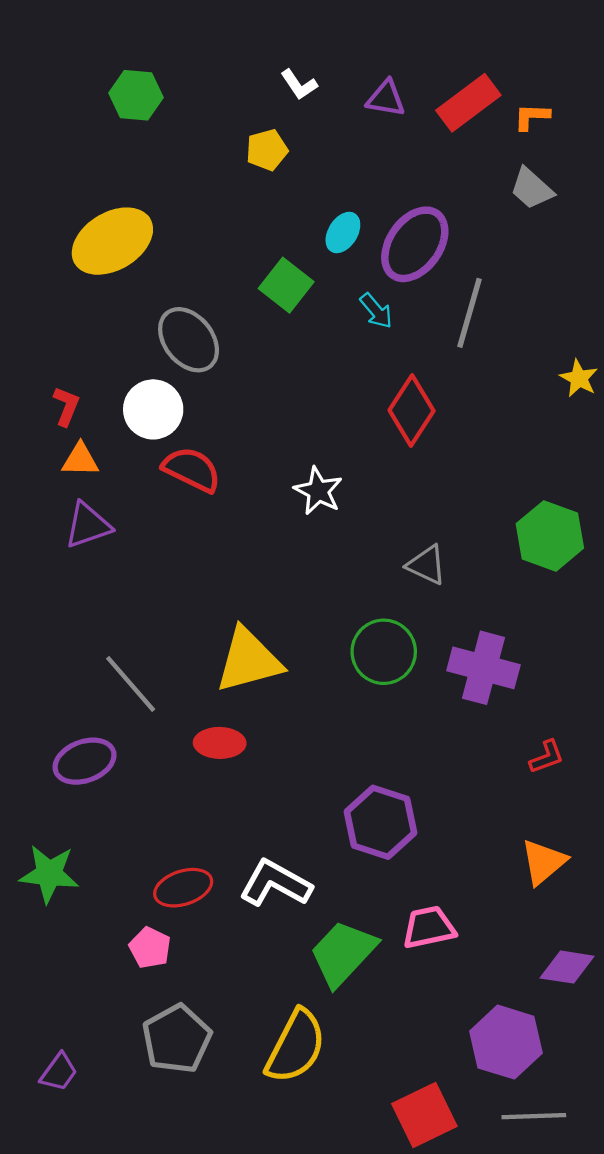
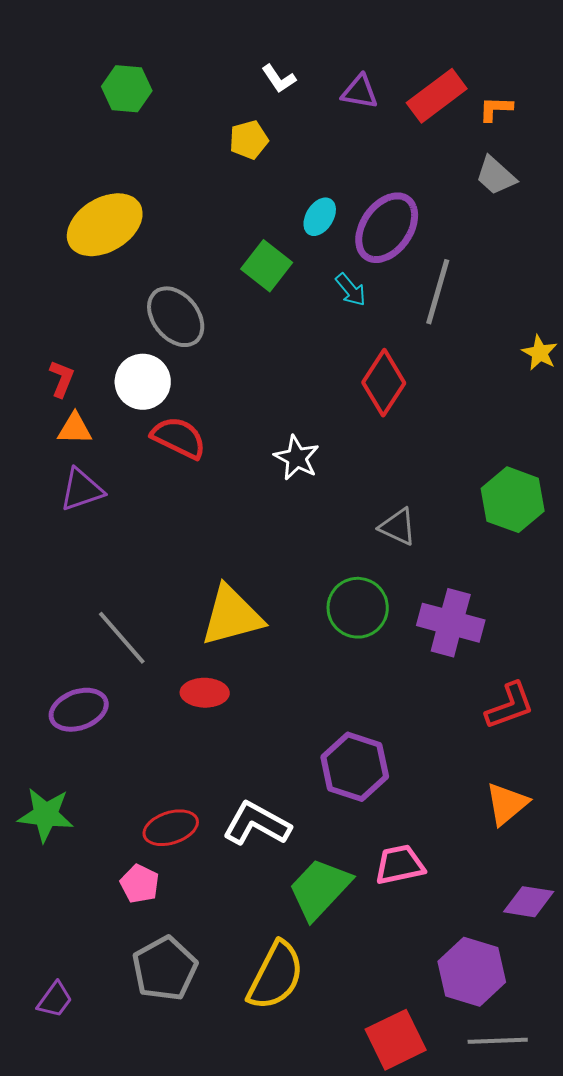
red L-shape: (547, 757) -> (510, 706), size x1.5

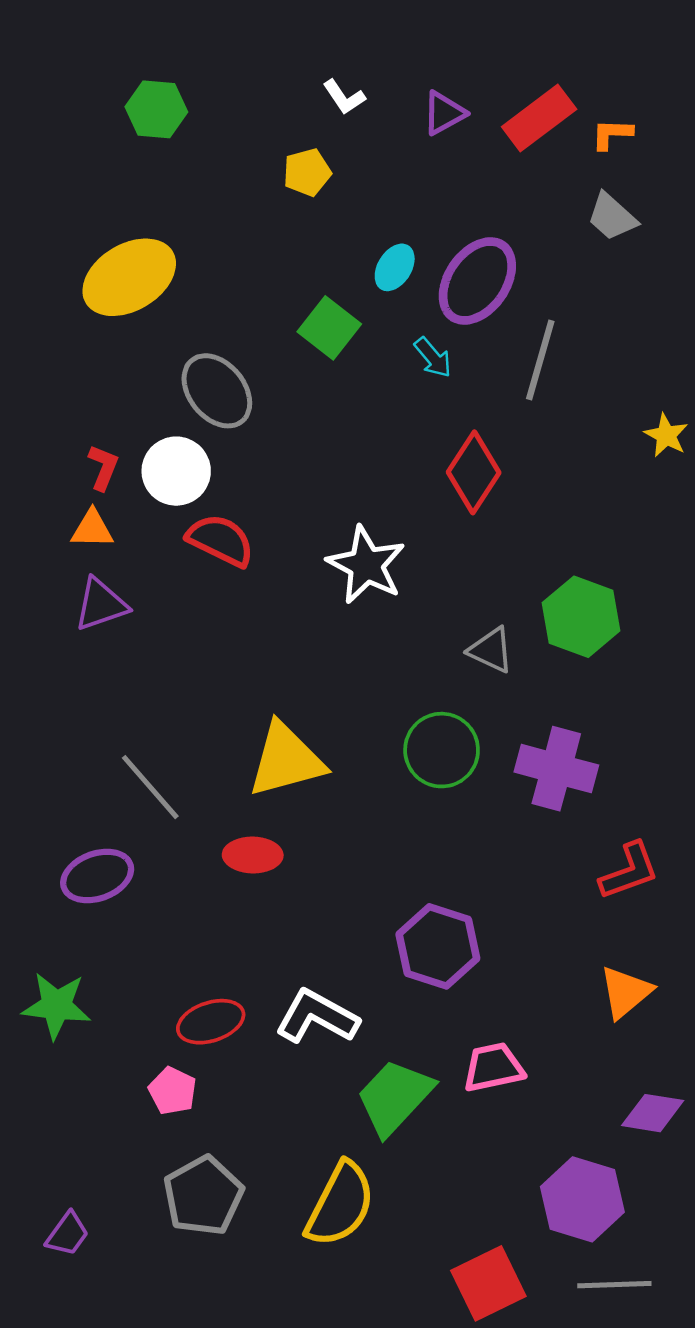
purple triangle: (360, 92) -> (444, 113), turned -39
red L-shape: (62, 379) -> (103, 467), moved
white star: (297, 458) -> (366, 565), size x1.4
green hexagon: (513, 500) -> (581, 617), moved

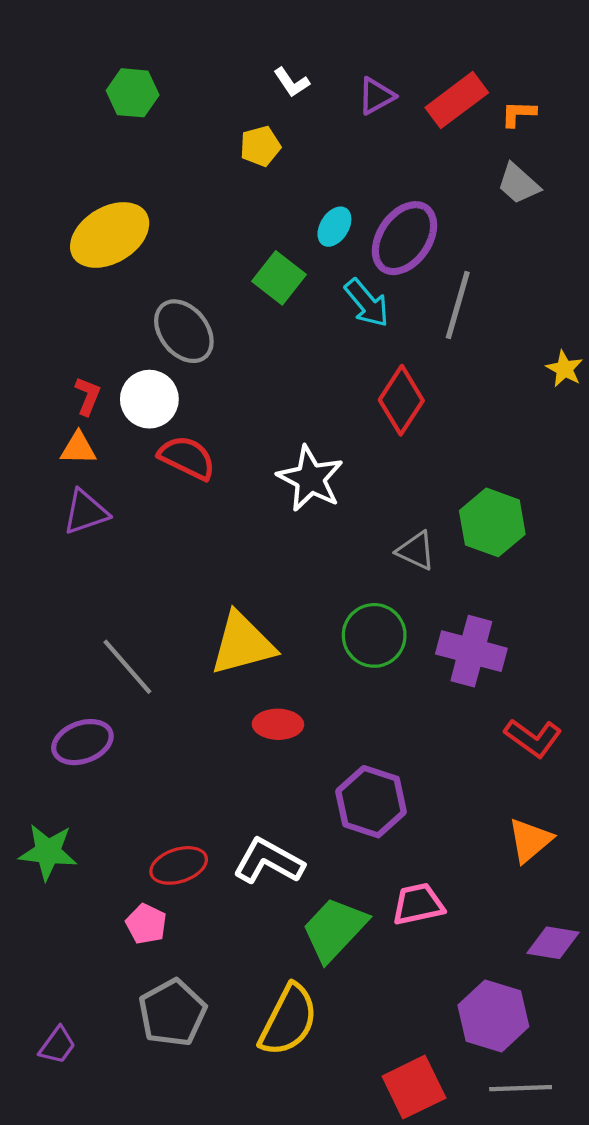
cyan arrow: (433, 358) -> (367, 303), size x1.4
red ellipse: (253, 855) -> (278, 724), moved
red L-shape: (629, 871) -> (533, 738), turned 56

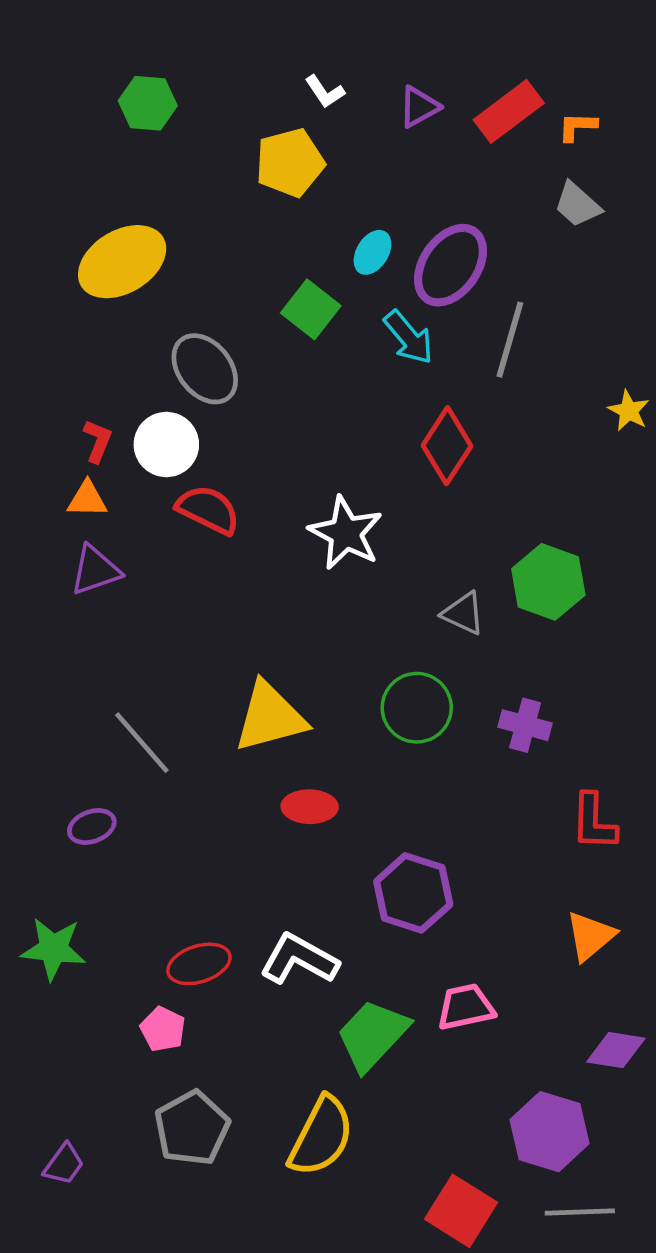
yellow pentagon: (260, 146) -> (290, 163), size x1.5
purple cross: (471, 651) -> (525, 725), size x0.7
red L-shape: (533, 738) -> (594, 822), turned 56
purple ellipse: (82, 742) -> (92, 826), size x0.7
red square: (414, 1087) -> (461, 1211), turned -32

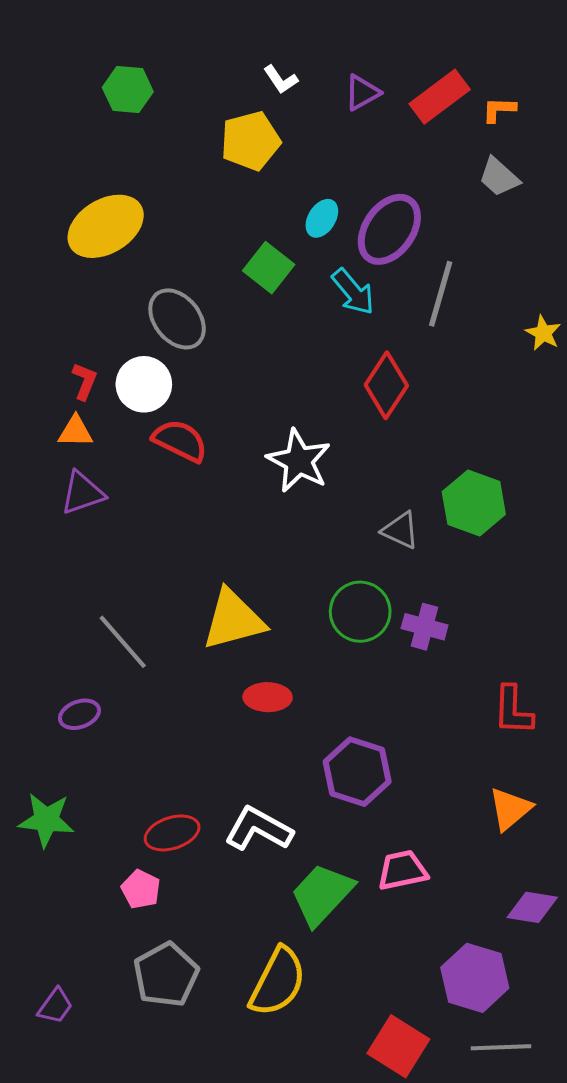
yellow star: (629, 411) -> (543, 333), moved
purple cross: (525, 725) -> (425, 627), moved

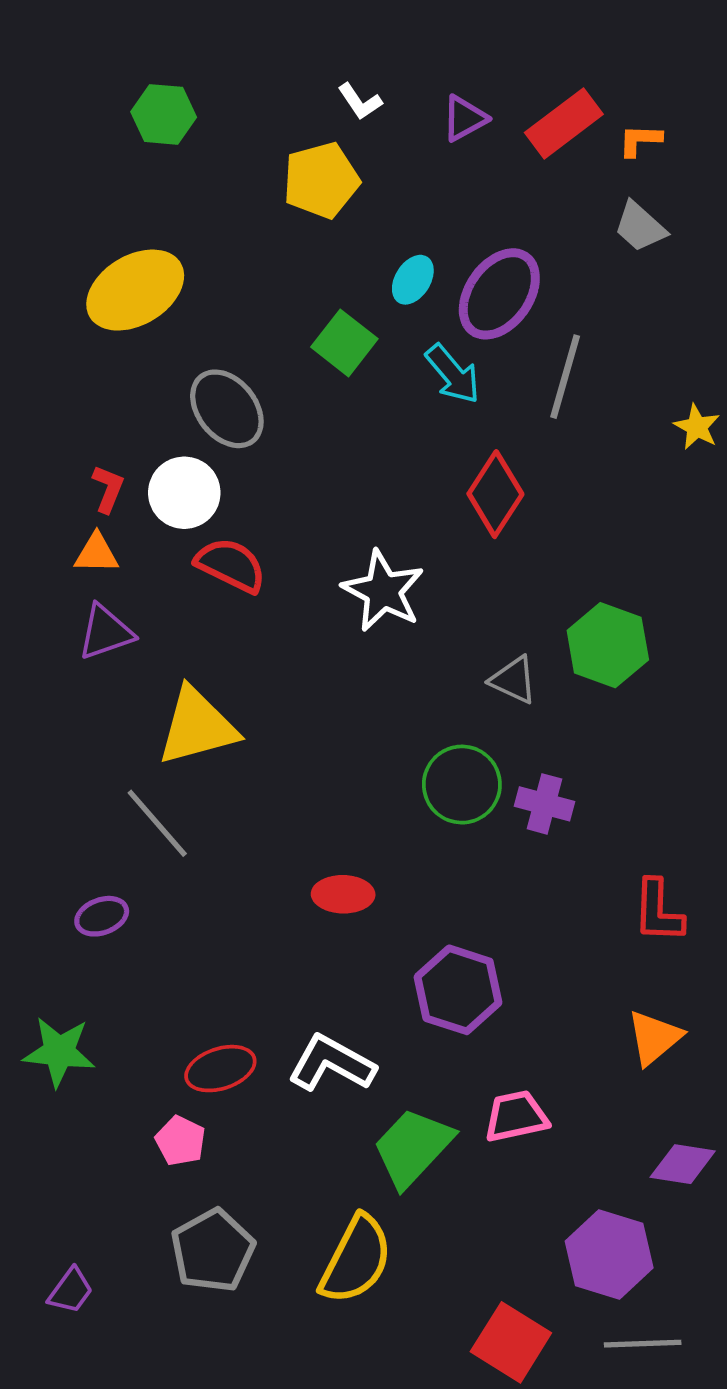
yellow triangle: (233, 620) -> (197, 726), moved

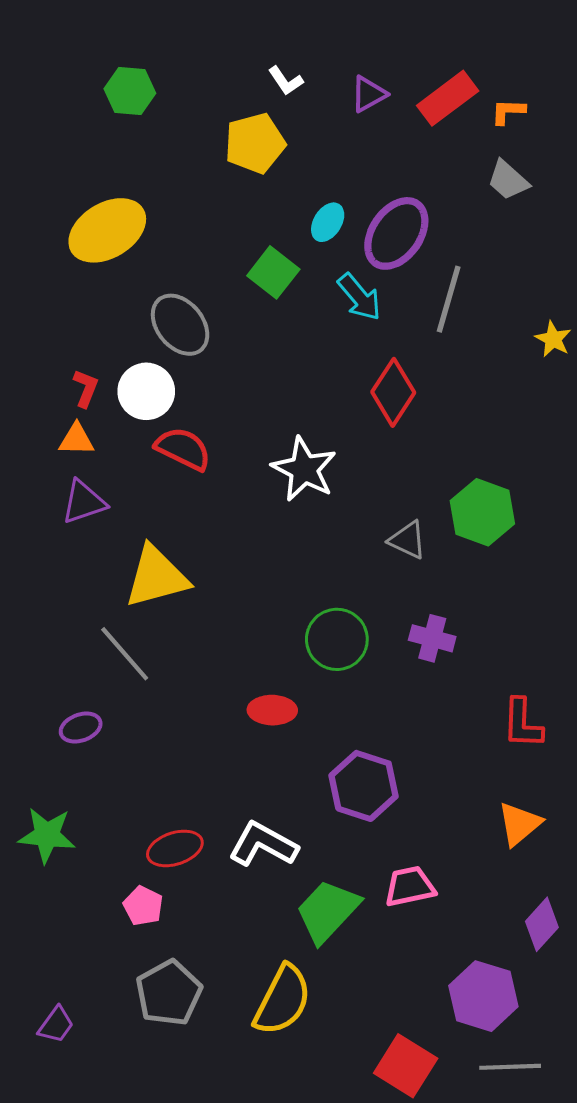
green circle: (462, 785) -> (337, 639), moved
purple diamond: (683, 1164) -> (542, 924), turned -57

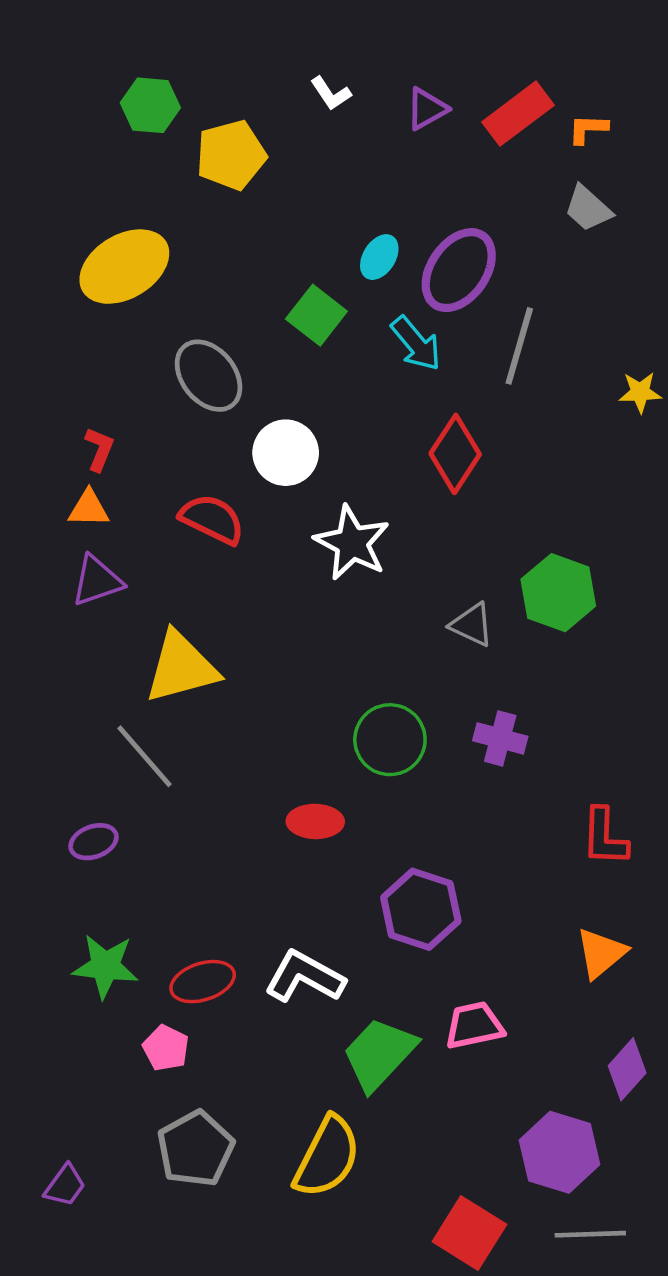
yellow pentagon: (255, 143) -> (231, 155), moved
yellow star: (553, 339) -> (640, 392), turned -30
white circle: (146, 391) -> (286, 453), moved
green star: (47, 835) -> (105, 966), moved

